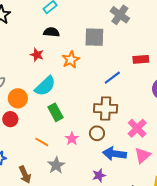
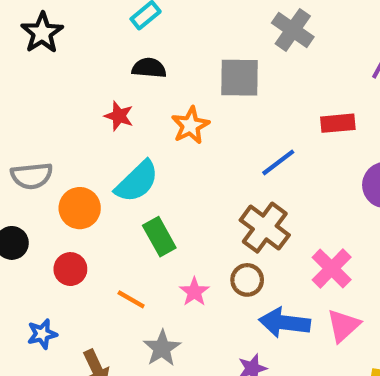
brown cross: (106, 108) -> (265, 228), turned 35
red circle: (10, 119) -> (70, 269), moved

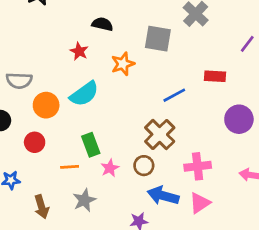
green rectangle: (159, 237) -> (91, 145), moved
pink cross: (332, 268) -> (198, 166), turned 30
orange line: (131, 299) -> (70, 167), turned -42

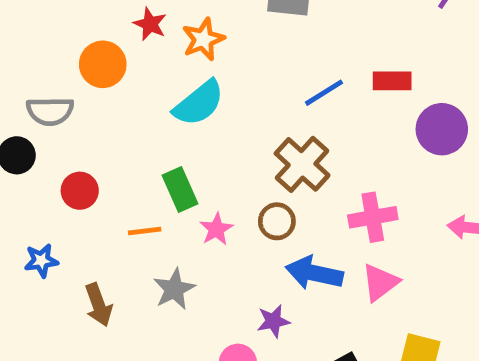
orange star: (123, 64) -> (203, 39), moved
red rectangle: (215, 76) -> (392, 81), moved
gray semicircle: (19, 81) -> (50, 111), moved
cyan semicircle: (84, 94) -> (199, 103), moved
orange circle: (46, 105) -> (103, 64), moved

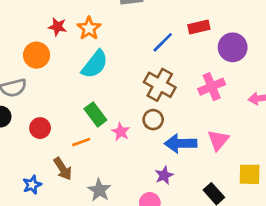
pink cross: (373, 217) -> (212, 87), moved
blue star: (41, 261) -> (32, 185), moved
gray star: (174, 289) -> (99, 190), moved
brown arrow: (99, 305) -> (63, 169), moved

